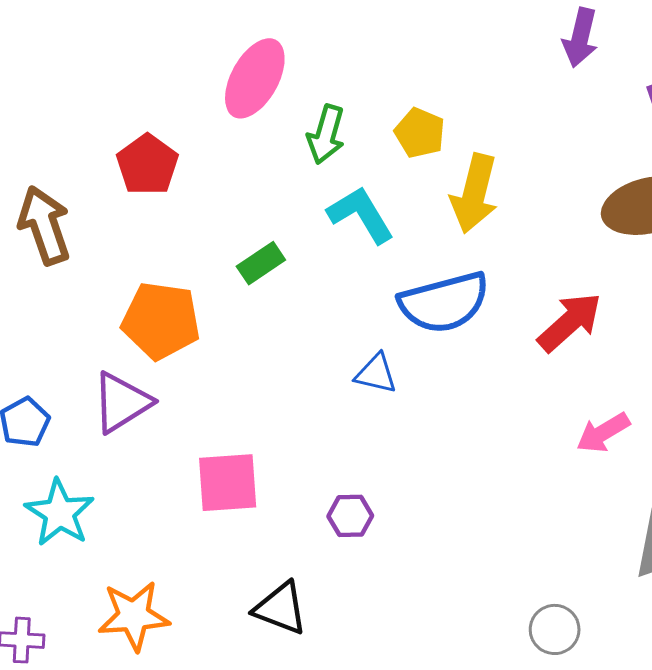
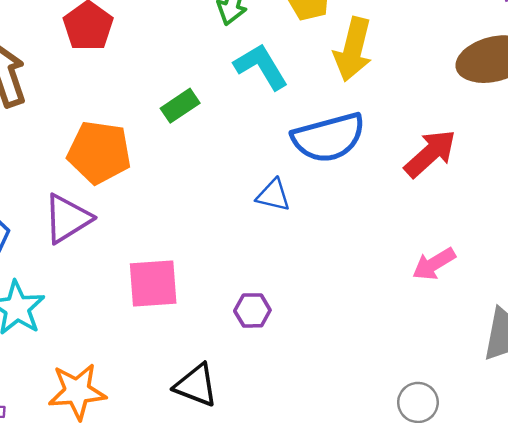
pink arrow: (603, 433) -> (434, 264), moved

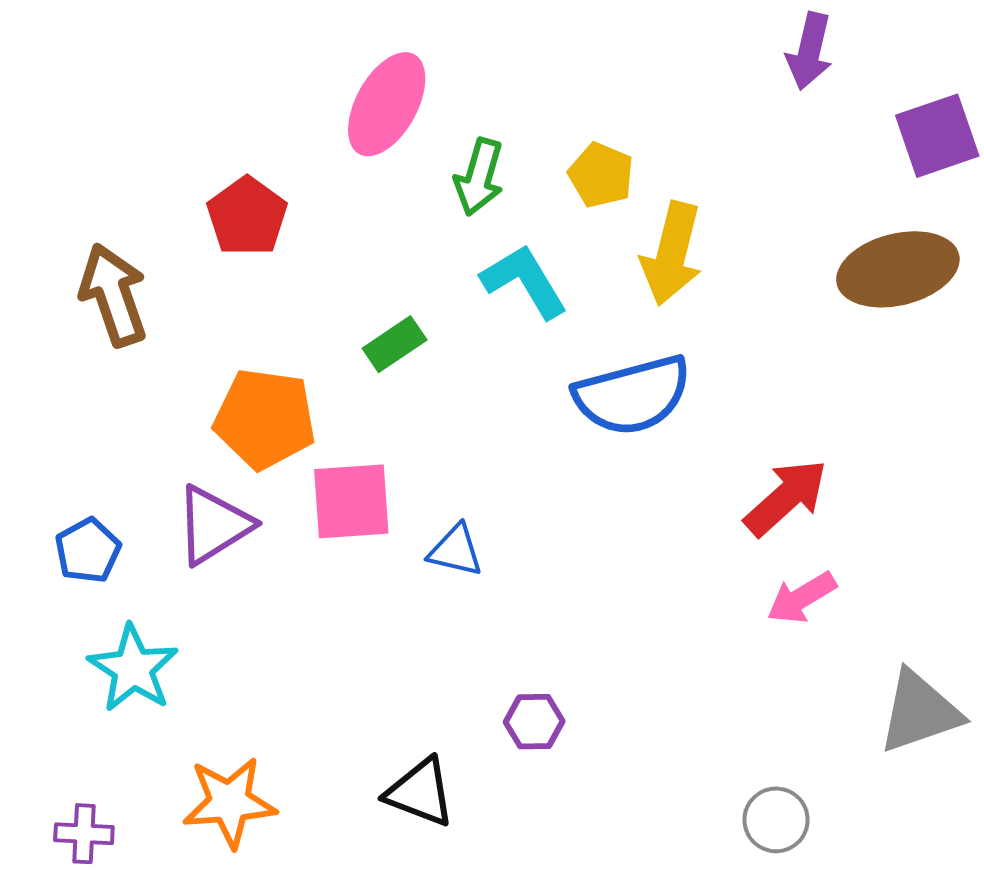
red arrow: (430, 154) -> (786, 497), moved
blue triangle: (273, 195) -> (456, 551), moved
pink square: (153, 284) -> (351, 501), moved
purple hexagon: (252, 310) -> (534, 722), moved

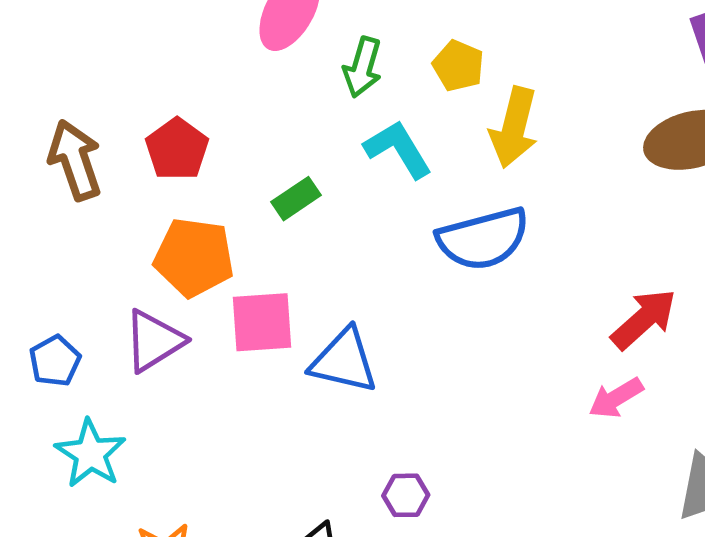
red pentagon: (247, 216) -> (177, 149), moved
red arrow: (786, 497) -> (644, 319), moved
blue triangle: (456, 551) -> (344, 361), size x1.6

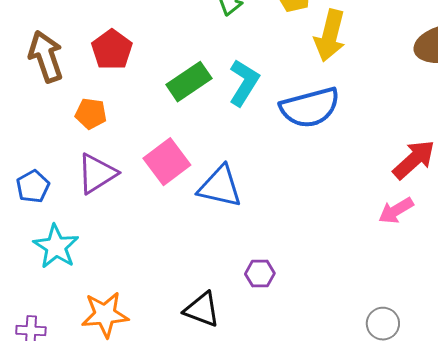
cyan L-shape: (398, 149) -> (244, 83), moved, turned 63
green rectangle: (296, 199) -> (189, 82), size x1.4
orange pentagon: (194, 257) -> (91, 114), moved, size x0.6
pink square: (262, 322) -> (167, 162), turned -33

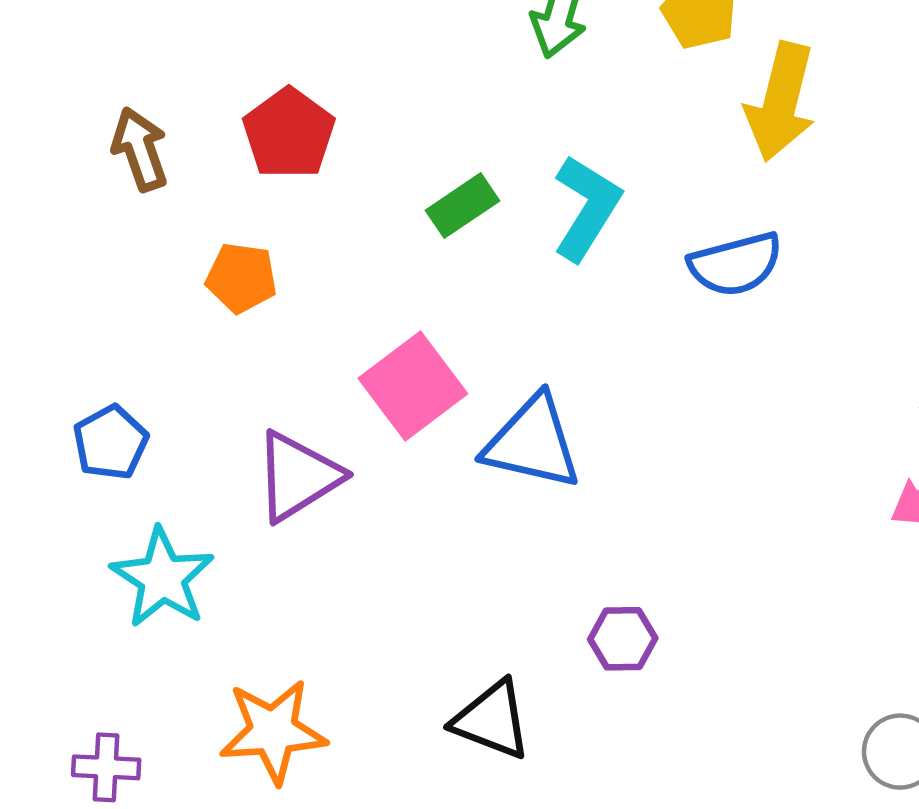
brown arrow: (46, 57) -> (140, 149), size x0.7
green rectangle: (189, 82) -> (463, 206), size x0.7
blue semicircle: (310, 108) -> (736, 264), size x0.7
purple triangle: (97, 174) -> (298, 476), moved

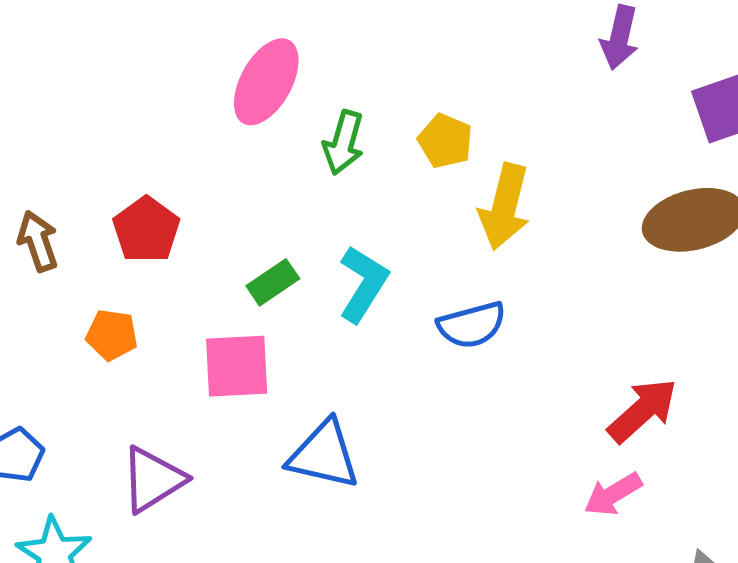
pink square: (413, 386) -> (237, 366), moved, turned 34

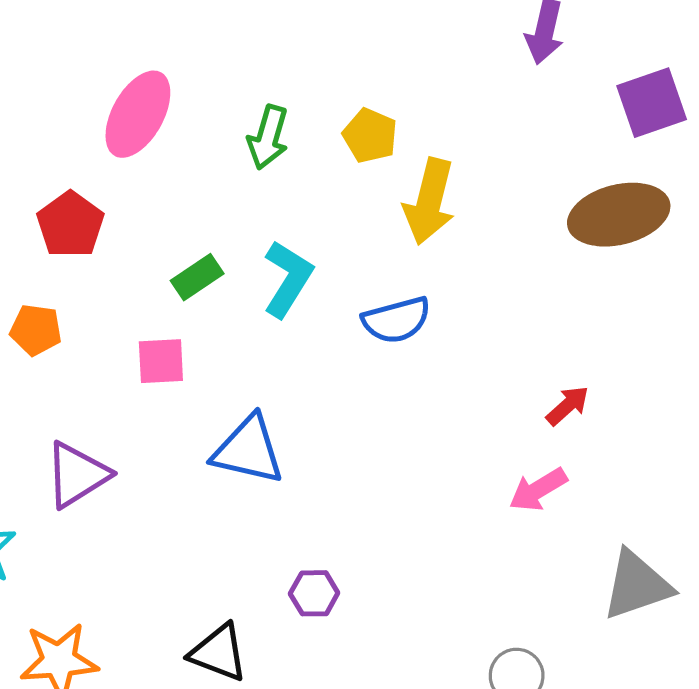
pink ellipse: (266, 82) -> (138, 114), moved
pink square: (237, 366) -> (161, 361), size x0.7
red arrow: (643, 410) -> (568, 406), size x0.6

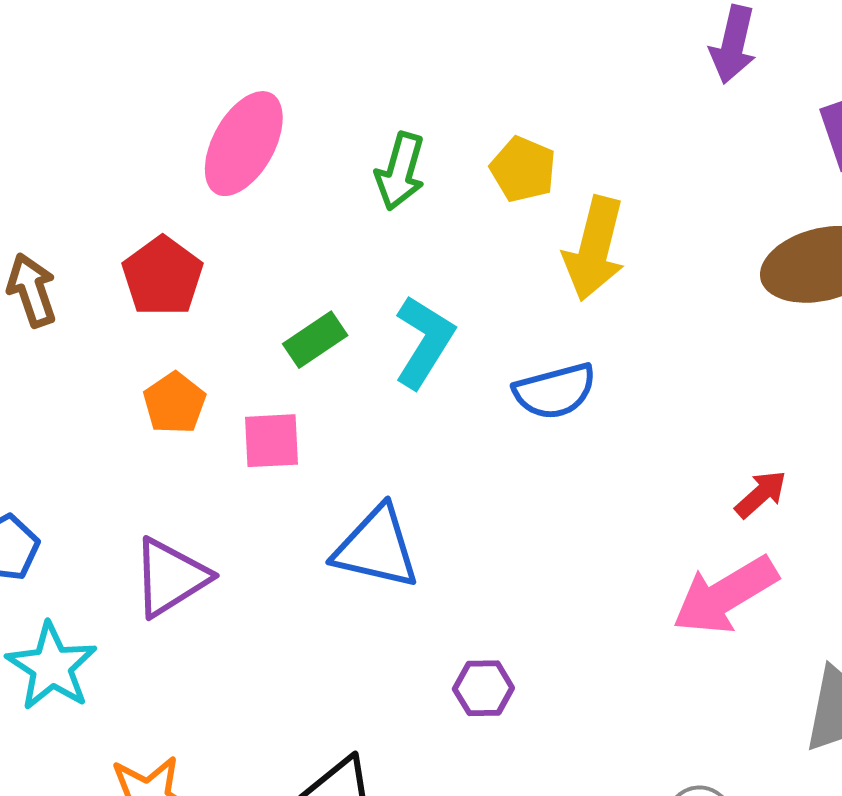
orange pentagon: (36, 330) -> (174, 403), moved, turned 30
pink arrow: (538, 490) -> (725, 595), size x1.5
purple hexagon: (314, 593) -> (483, 688), moved

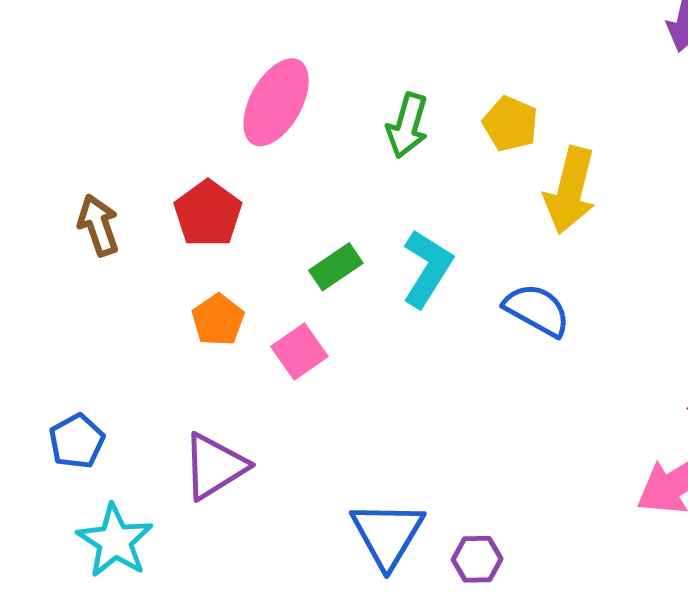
blue semicircle: (555, 391) -> (537, 310), turned -136
pink square: (272, 441) -> (299, 351), turned -32
blue triangle: (376, 548) -> (387, 534), moved, turned 48

